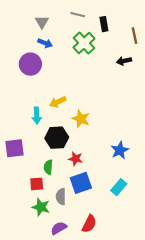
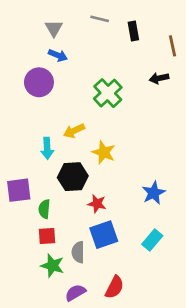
green cross: (84, 43) -> (108, 93), moved
green semicircle: (48, 167) -> (44, 209), moved

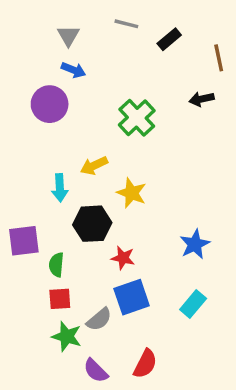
black rectangle: (133, 31) -> (169, 39), turned 60
gray semicircle: (78, 252) -> (99, 319), turned -130
purple semicircle: (75, 293) -> (96, 371), turned -105

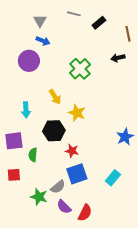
yellow arrow: (94, 166) -> (55, 97), turned -98
cyan arrow: (60, 188) -> (26, 110), moved
blue star: (195, 244) -> (125, 137), moved
red square: (60, 299) -> (14, 175), moved
purple semicircle: (96, 371) -> (64, 207), moved

